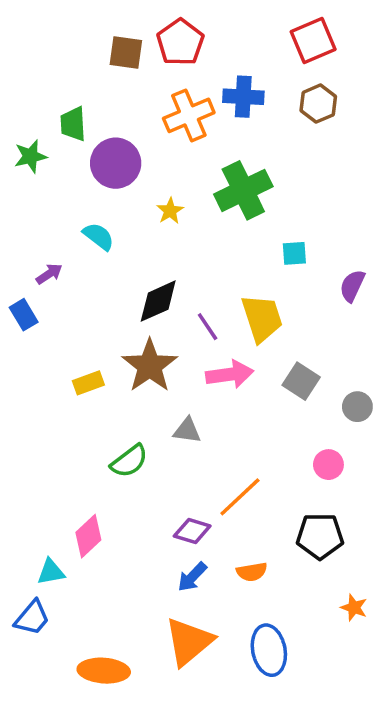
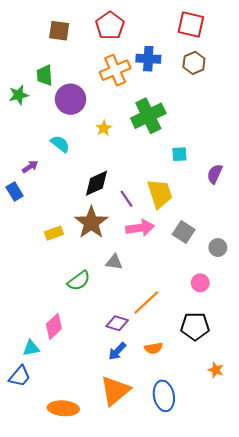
red square: (313, 41) -> (191, 24), turned 36
brown square: (126, 52) -> (59, 31), moved

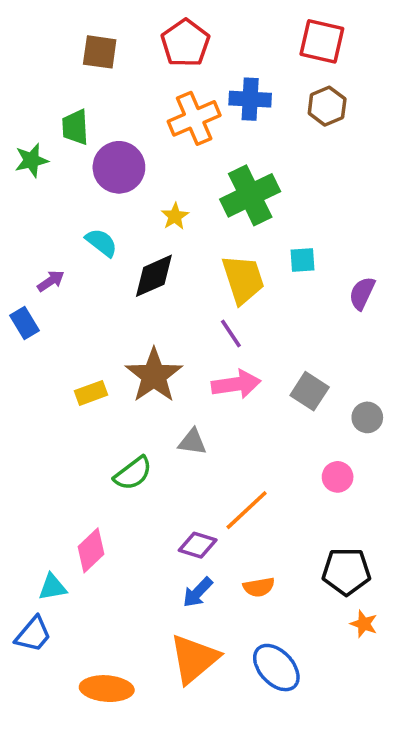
black diamond: (96, 183) -> (154, 276), moved
yellow trapezoid: (160, 194) -> (243, 279), moved
purple line: (127, 199) -> (231, 333), moved
black pentagon: (195, 326) -> (346, 571), moved
blue ellipse: (164, 396) -> (276, 668), turned -32

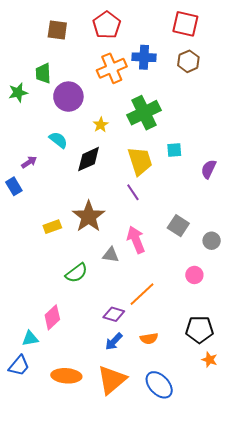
pink arrow: (236, 384) -> (136, 240), moved, turned -104
orange ellipse: (107, 689) -> (66, 376), moved

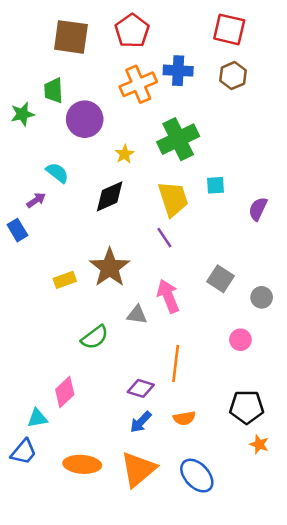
brown square: (57, 30) -> (71, 37), size x1.4
cyan semicircle: (58, 140) -> (57, 173), moved
orange line: (142, 294) -> (176, 363), turned -40

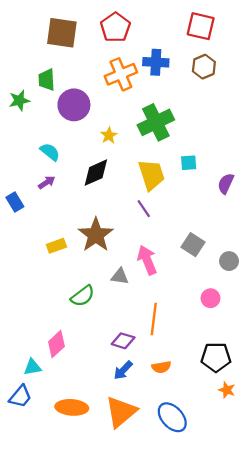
purple arrow: (36, 200) -> (47, 182), moved

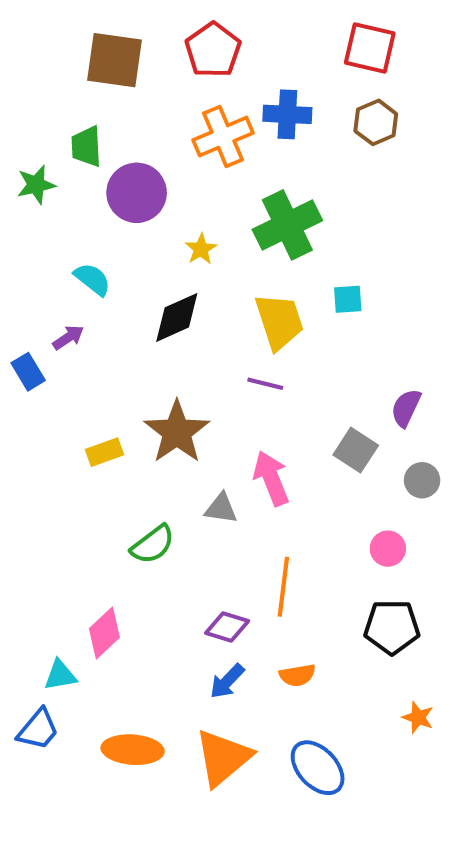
purple arrow: (47, 182) -> (68, 338), moved
purple semicircle: (226, 184) -> (406, 408), moved
purple line: (144, 209) -> (265, 384), turned -42
black pentagon: (216, 357) -> (392, 627), moved

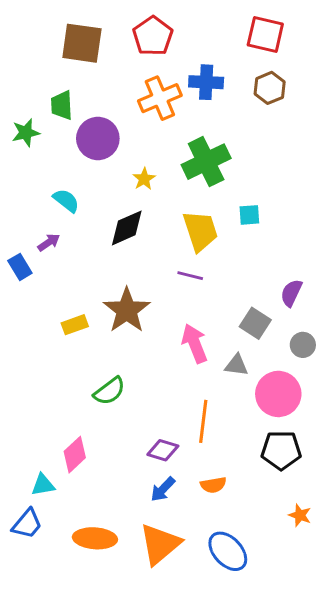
gray triangle: (221, 508) -> (236, 365), moved
pink circle: (388, 549) -> (278, 394), size x1.8

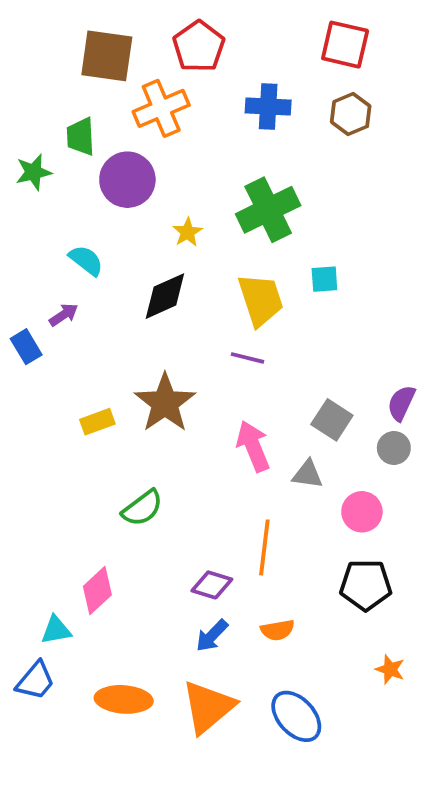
orange cross: (160, 98) -> (161, 108), moved
purple semicircle: (291, 293) -> (401, 403), moved
pink circle: (278, 394) -> (362, 512), size x0.7

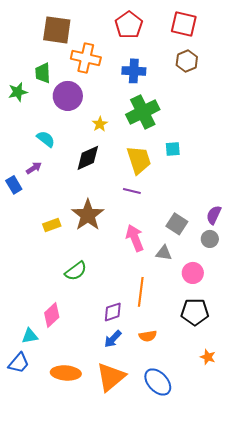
red pentagon: (199, 46) -> (129, 25), moved
blue cross: (268, 106) -> (134, 71), moved
orange cross: (161, 108) -> (86, 58), turned 36
purple diamond: (212, 585) -> (113, 312), turned -35

